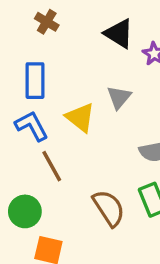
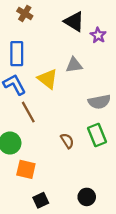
gray triangle: (119, 97) -> (74, 65), turned 42
brown semicircle: (109, 208) -> (67, 141), size x0.6

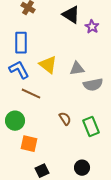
gray triangle: (74, 65) -> (77, 69), moved
brown line: (28, 112) -> (31, 94), turned -36
green rectangle: (97, 135) -> (91, 127), moved

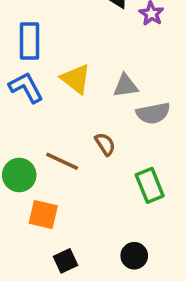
brown line: (31, 94) -> (62, 161), moved
brown semicircle: (65, 119) -> (105, 144), moved

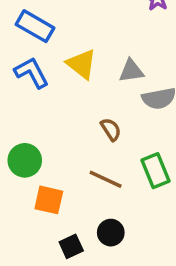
blue rectangle: (29, 41) -> (35, 26), turned -60
brown line: (62, 161) -> (106, 179), moved
black circle: (134, 256) -> (111, 233), moved

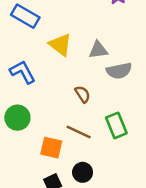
blue L-shape: (32, 73) -> (23, 72), moved
orange square: (49, 200) -> (51, 148), moved

